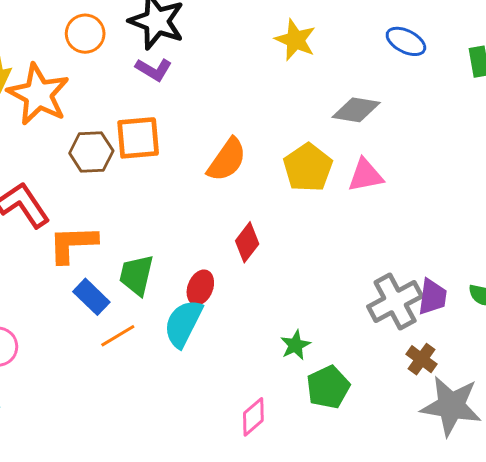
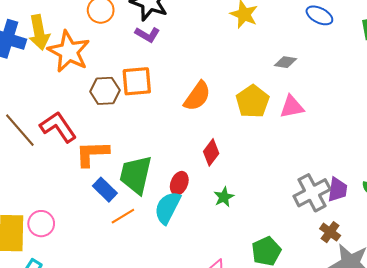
gray diamond: (356, 110) -> (285, 62), size x0.7
green trapezoid: (136, 275) -> (136, 175), size x1.4
green star: (295, 345) -> (224, 197), moved

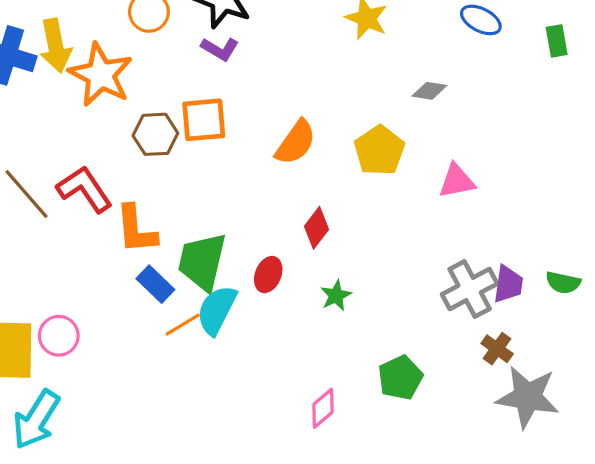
pink triangle: (292, 107) -> (457, 181), moved
orange L-shape: (92, 153) -> (136, 229), turned -93
cyan semicircle: (168, 208) -> (217, 310), moved

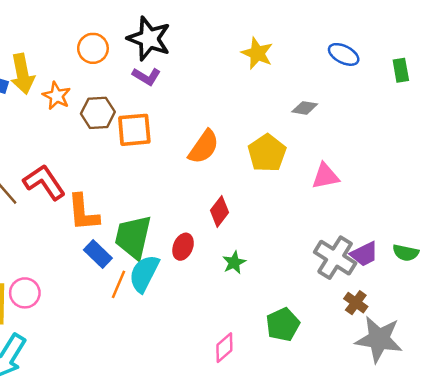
orange star: (101, 75) -> (56, 96), size x0.6
brown hexagon: (155, 134) -> (98, 113), moved
purple trapezoid: (508, 284) -> (364, 254), turned 56
gray cross: (470, 289) -> (335, 258), turned -30
orange line: (183, 324) -> (119, 284), turned -36

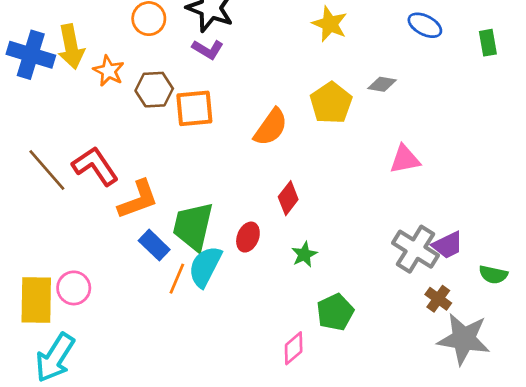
yellow pentagon: (267, 153) -> (331, 103), moved
orange L-shape: (83, 213) -> (138, 200), turned -105
green semicircle: (406, 253) -> (493, 275), moved
green pentagon: (283, 325) -> (335, 312), moved

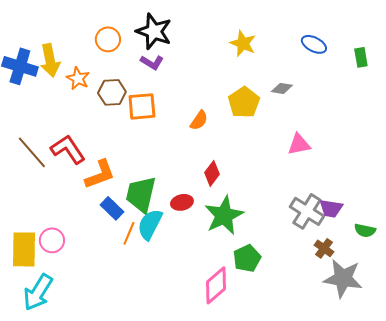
orange semicircle: (271, 127) -> (199, 120), size x0.7
red ellipse: (248, 237) -> (182, 202), turned 55
purple trapezoid: (448, 245) -> (331, 208), turned 35
green star: (304, 254) -> (224, 215), size x2.0
pink diamond: (294, 348) -> (216, 285), size x1.5

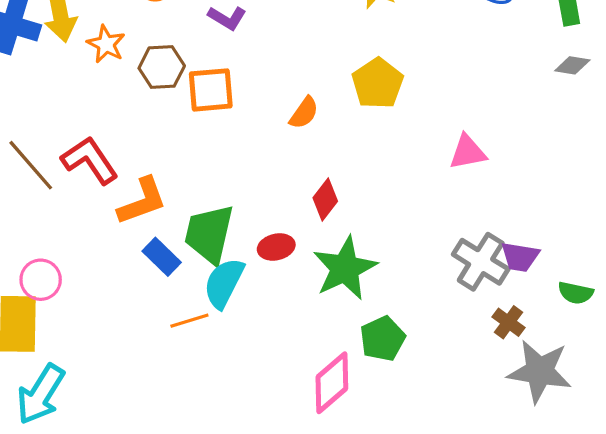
gray diamond: (282, 88) -> (572, 65), moved
orange line: (129, 233) -> (189, 321), moved, turned 50
pink circle: (52, 240) -> (41, 280), moved

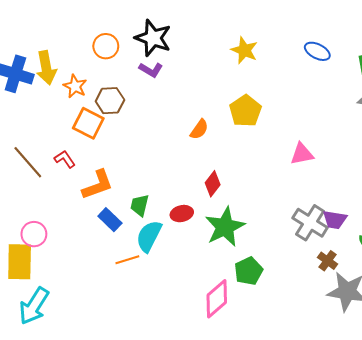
orange square: (211, 90) -> (88, 123), moved, turned 32
red L-shape: (90, 160) -> (65, 159), size x0.6
green trapezoid: (209, 234) -> (140, 205), size x0.6

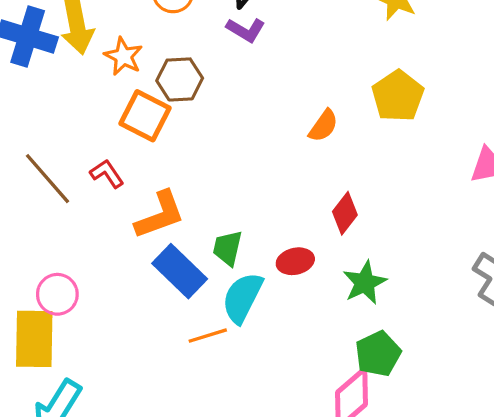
blue rectangle: (110, 220) -> (180, 271), size x1.4
green star: (225, 227) -> (365, 283), size x0.7
green pentagon: (248, 271) -> (378, 354), moved

